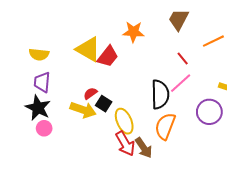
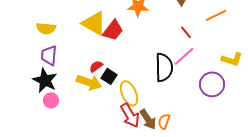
orange semicircle: (165, 126) -> (164, 121), moved, size x0.6

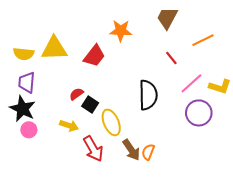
yellow triangle: (94, 23) -> (54, 49), moved, turned -32
pink line: (184, 56) -> (191, 83), moved
yellow arrow: (89, 82) -> (69, 126), moved, size x0.7
red arrow: (130, 115) -> (93, 149), moved

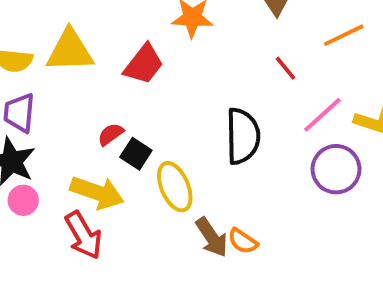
yellow arrow: (69, 126) -> (97, 193), size x1.5
red arrow: (93, 149) -> (83, 235), moved
orange semicircle: (148, 152) -> (243, 241), turned -77

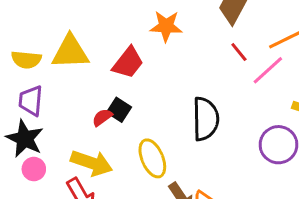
red line: (286, 68) -> (239, 52), moved
pink line: (322, 115) -> (268, 70), moved
black square: (136, 154) -> (119, 110), moved

